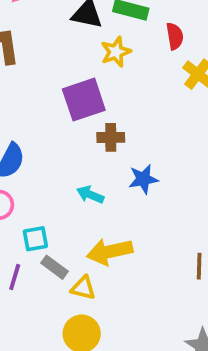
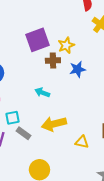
yellow star: (116, 52) -> (66, 45), moved
blue star: (143, 179) -> (78, 69), moved
yellow triangle: (83, 288) -> (82, 142), moved

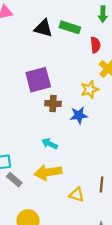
yellow star: (66, 45) -> (89, 89), moved
cyan arrow: (42, 93) -> (50, 144), moved

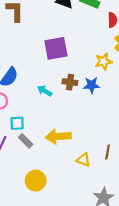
brown cross: (53, 104) -> (70, 82), moved
cyan arrow: (50, 144) -> (45, 91), moved

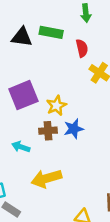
yellow star: (103, 61) -> (56, 106), moved
yellow arrow: (58, 136) -> (46, 178), moved

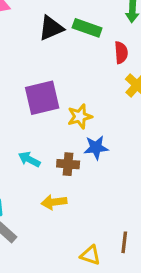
black triangle: (22, 37) -> (51, 28), turned -40
brown cross: (48, 131) -> (68, 164), moved
yellow arrow: (46, 178) -> (54, 202), size x0.7

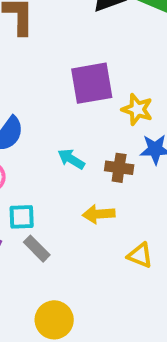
yellow star: (80, 116) -> (137, 109), turned 30
yellow triangle: (90, 255) -> (140, 255), moved

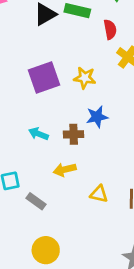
yellow star: (137, 109) -> (85, 78), moved
gray rectangle: (37, 249) -> (36, 201), moved

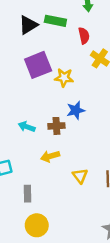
purple square: (44, 77) -> (38, 65), moved
yellow triangle: (99, 194) -> (80, 176), turned 42
gray rectangle: (36, 201) -> (27, 194), moved, turned 56

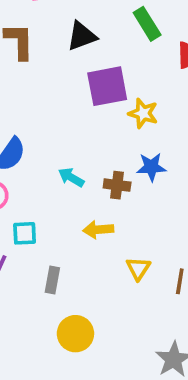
green rectangle: (55, 21) -> (147, 24), turned 36
black triangle: (28, 25) -> (82, 36), moved
yellow circle: (37, 225) -> (75, 334), moved

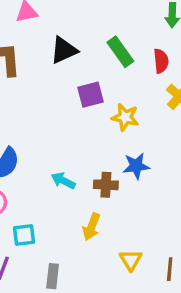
green rectangle: (147, 24) -> (120, 52), moved
purple square: (107, 86) -> (90, 95), size x0.7
yellow arrow: (98, 230) -> (91, 227), turned -60

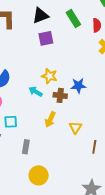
purple square: (90, 95) -> (46, 38), moved
yellow star: (125, 117) -> (49, 76), moved
yellow triangle: (131, 260) -> (75, 127), moved

